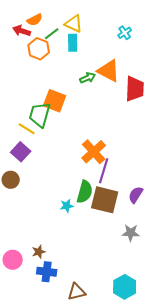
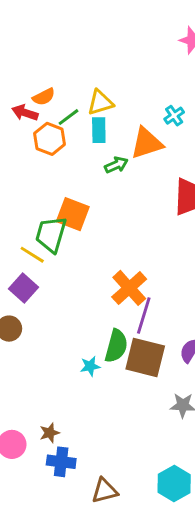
yellow triangle: (74, 24) -> (100, 103), turned -42
orange triangle: (109, 71) -> (147, 143), moved, turned -45
green arrow: (88, 78) -> (116, 165), moved

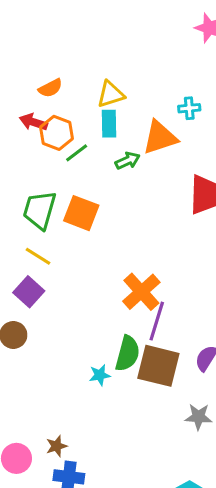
red arrow: (25, 113) -> (33, 122), moved
cyan cross: (174, 116) -> (189, 108), turned 30
green line: (68, 117) -> (77, 153), moved
green trapezoid: (51, 234) -> (40, 210), moved

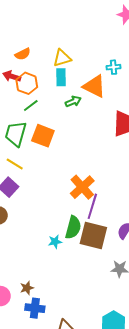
orange triangle: (160, 137) -> (94, 86), turned 45
green line: (77, 153) -> (31, 105), moved

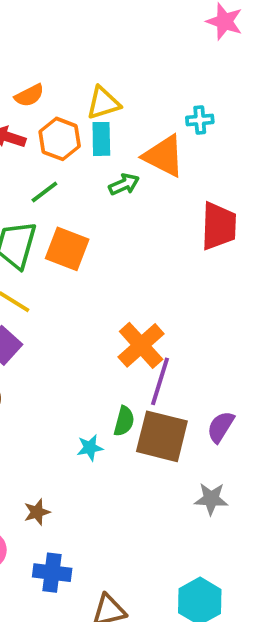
orange hexagon: (27, 83) -> (60, 139), moved
green semicircle: (73, 227) -> (124, 421), size x0.7
brown star: (27, 288) -> (37, 512), moved

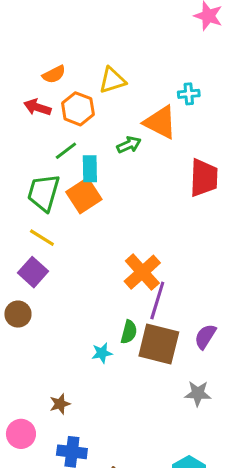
cyan rectangle: (101, 139) -> (90, 169), moved
orange square: (67, 249) -> (84, 196), turned 36

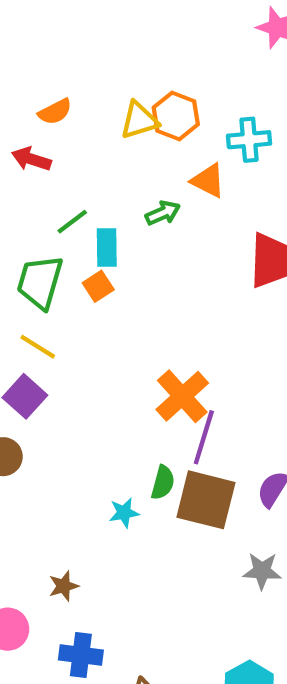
cyan cross: (189, 94) -> (249, 140), size x1.4
orange hexagon: (78, 109) -> (176, 116), moved
orange triangle: (160, 122) -> (208, 181), size x0.7
orange square: (84, 196) -> (98, 286), size x0.6

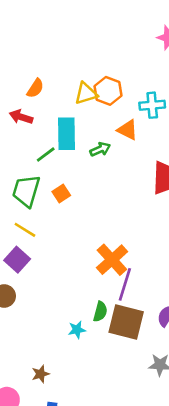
orange semicircle: (55, 112) -> (35, 88), turned -30
cyan rectangle: (107, 247) -> (66, 134), moved, size x1.4

